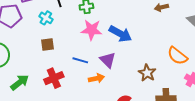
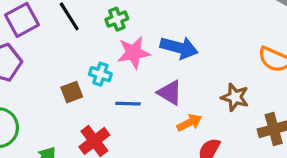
cyan cross: (46, 18) -> (100, 74), moved
orange arrow: (96, 78) -> (189, 123), moved

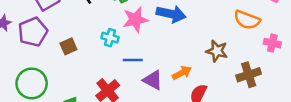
brown square: (72, 92) -> (68, 46), moved
purple triangle: (170, 93) -> (153, 80), moved

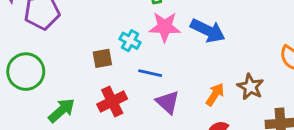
brown square: (68, 46) -> (102, 58), moved
orange arrow: (182, 73) -> (215, 94), moved, turned -42

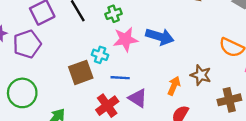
brown square: (102, 58) -> (81, 72), size x1.5
red cross: (112, 102) -> (107, 106), moved

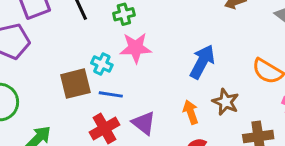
blue arrow: (160, 37) -> (202, 62), moved, turned -84
blue line: (120, 78) -> (111, 94), moved
orange arrow: (174, 86) -> (191, 112), turned -48

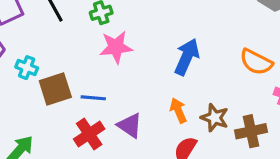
cyan cross: (102, 64) -> (27, 68), moved
brown star: (226, 102) -> (215, 118), moved

